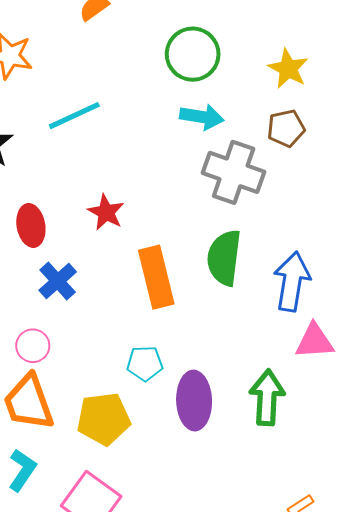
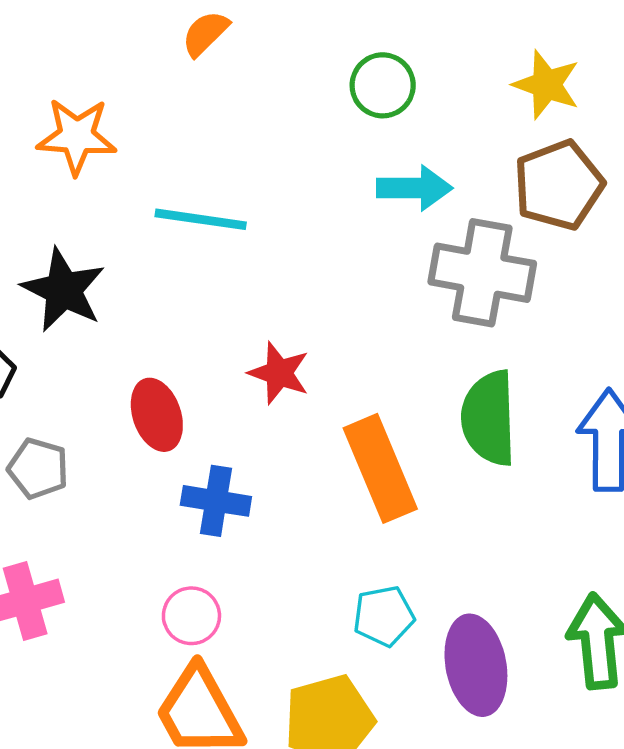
green circle: (193, 54) -> (383, 85), size x0.7
cyan line: (74, 116) -> (201, 219), turned 42
brown pentagon: (286, 128) -> (559, 185), size x1.4
blue cross: (58, 281) -> (216, 501), turned -30

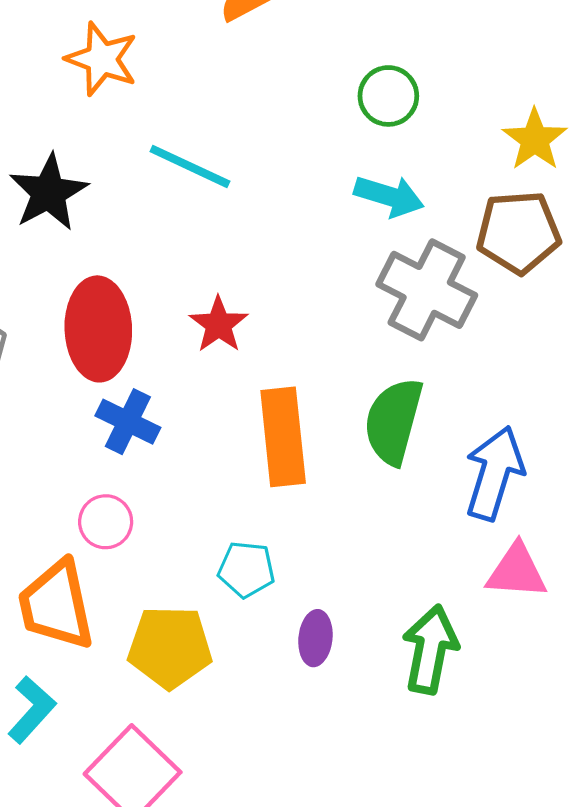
red ellipse: (157, 415) -> (98, 329), size x1.5
pink circle: (191, 616) -> (106, 522), moved
purple ellipse: (476, 665) -> (315, 638), size x0.6

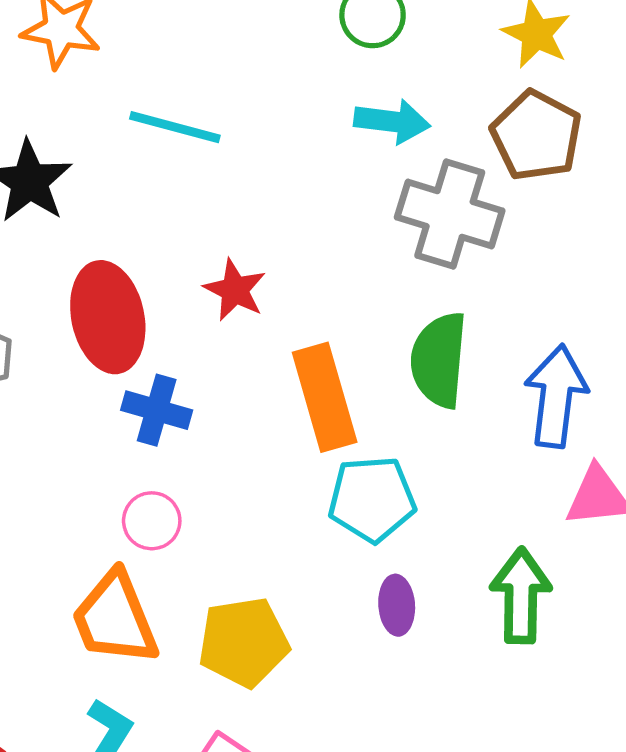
brown pentagon: (518, 232) -> (536, 136), turned -30
cyan pentagon: (246, 569) -> (372, 499), moved, size x1.4

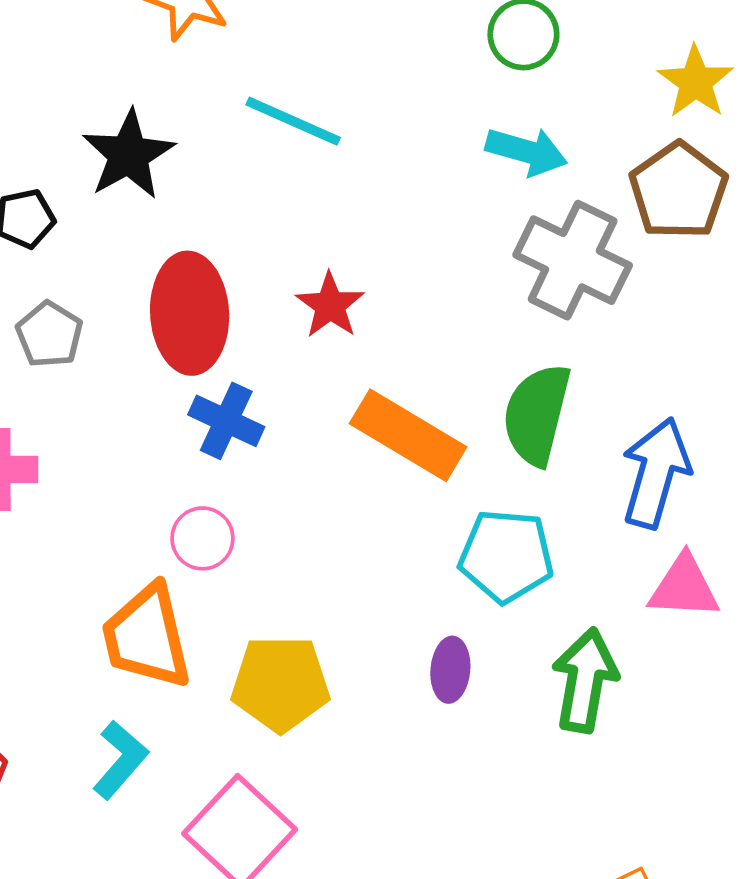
orange rectangle: (325, 397) -> (408, 435), turned -52
cyan pentagon: (372, 499) -> (506, 556), moved

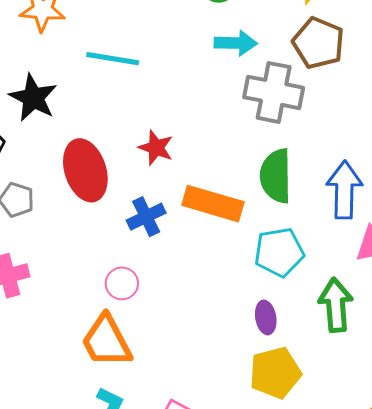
blue cross: (226, 421) -> (146, 217), moved, turned -36
yellow pentagon: (280, 684) -> (275, 373), moved

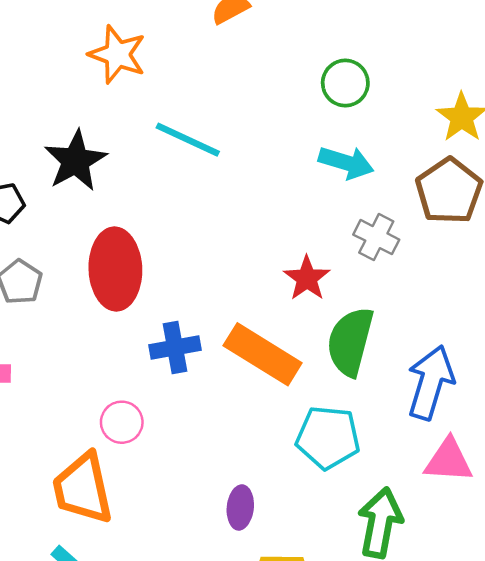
gray cross: (274, 92) -> (376, 237), size x0.6
red star: (156, 148) -> (307, 278), moved
purple ellipse: (266, 317) -> (240, 507), moved

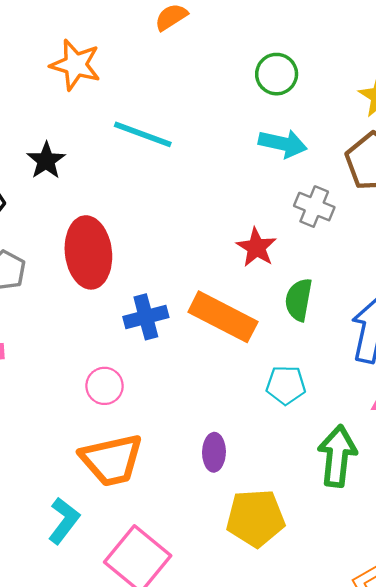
black star: (76, 161) -> (46, 160), size x0.7
green semicircle: (350, 342) -> (299, 300), size x0.7
cyan pentagon: (328, 437) -> (286, 385), size x0.7
orange trapezoid: (83, 488) -> (112, 460), moved, turned -86

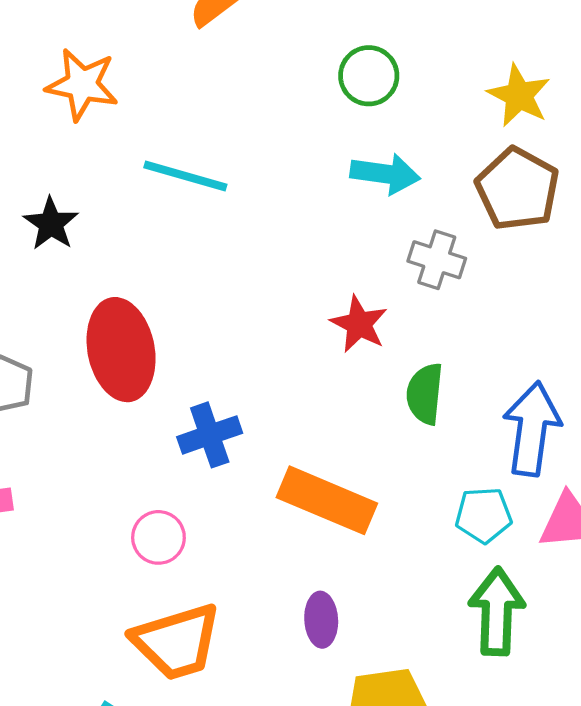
orange rectangle: (223, 317) -> (327, 500), moved
cyan pentagon: (286, 385) -> (484, 515), moved

